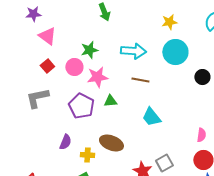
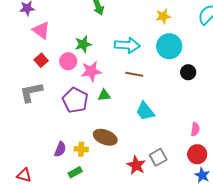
black circle: (202, 77) -> (188, 72), moved
purple semicircle: (65, 142) -> (60, 149), moved

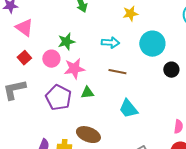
yellow star: (163, 16) -> (130, 14), moved
cyan arrow: (127, 45) -> (110, 43), size x0.7

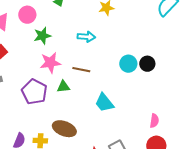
cyan circle: (152, 44) -> (128, 64), moved, size x0.7
pink circle: (51, 59) -> (27, 15), moved
brown line: (117, 72) -> (81, 70), moved

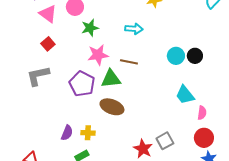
green triangle: (63, 87) -> (111, 79), size x1.5
cyan trapezoid: (104, 103) -> (185, 95), moved
brown ellipse: (64, 129) -> (112, 107), moved

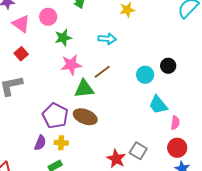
cyan circle: (176, 56) -> (145, 75), moved
brown line: (129, 62) -> (102, 72), turned -48
purple pentagon: (82, 84) -> (55, 116), moved
gray square: (165, 141) -> (138, 151), turned -30

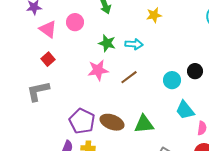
green star: (63, 38) -> (107, 43), moved, turned 30
green triangle: (84, 89) -> (144, 124), moved

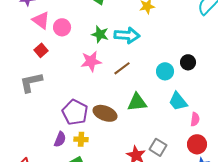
pink circle: (75, 22) -> (62, 27), moved
cyan arrow: (134, 44) -> (127, 35), size x1.4
green triangle: (144, 124) -> (137, 102), moved

